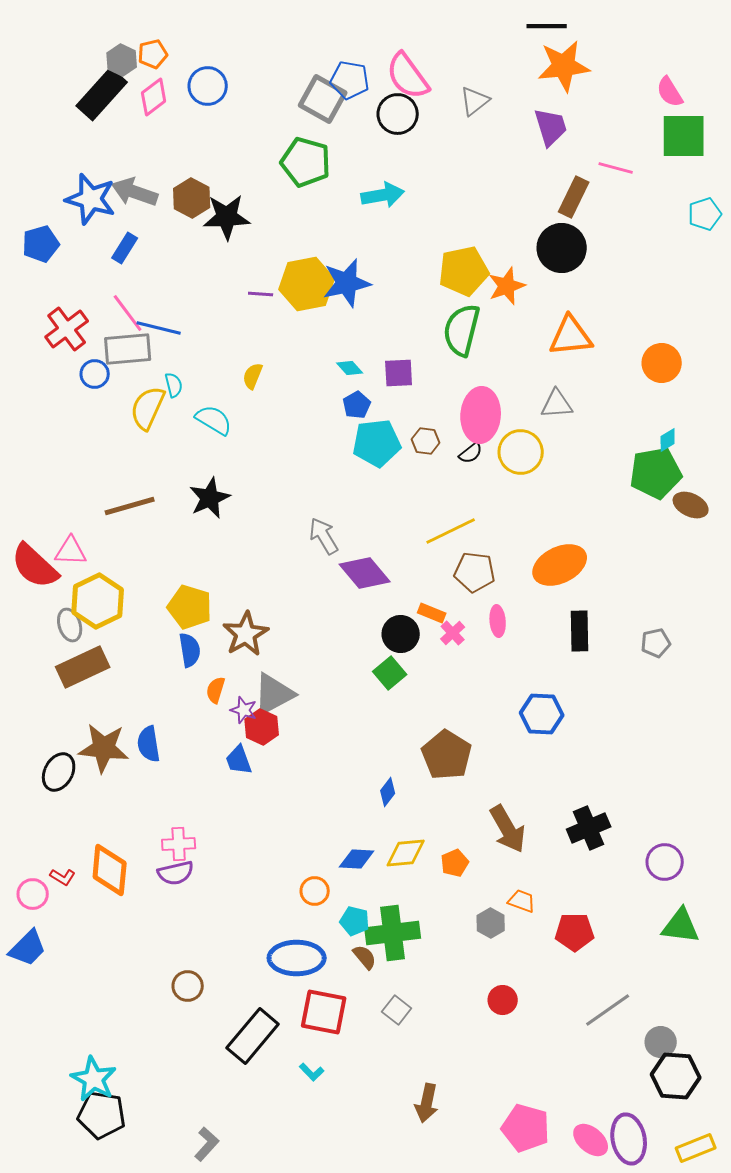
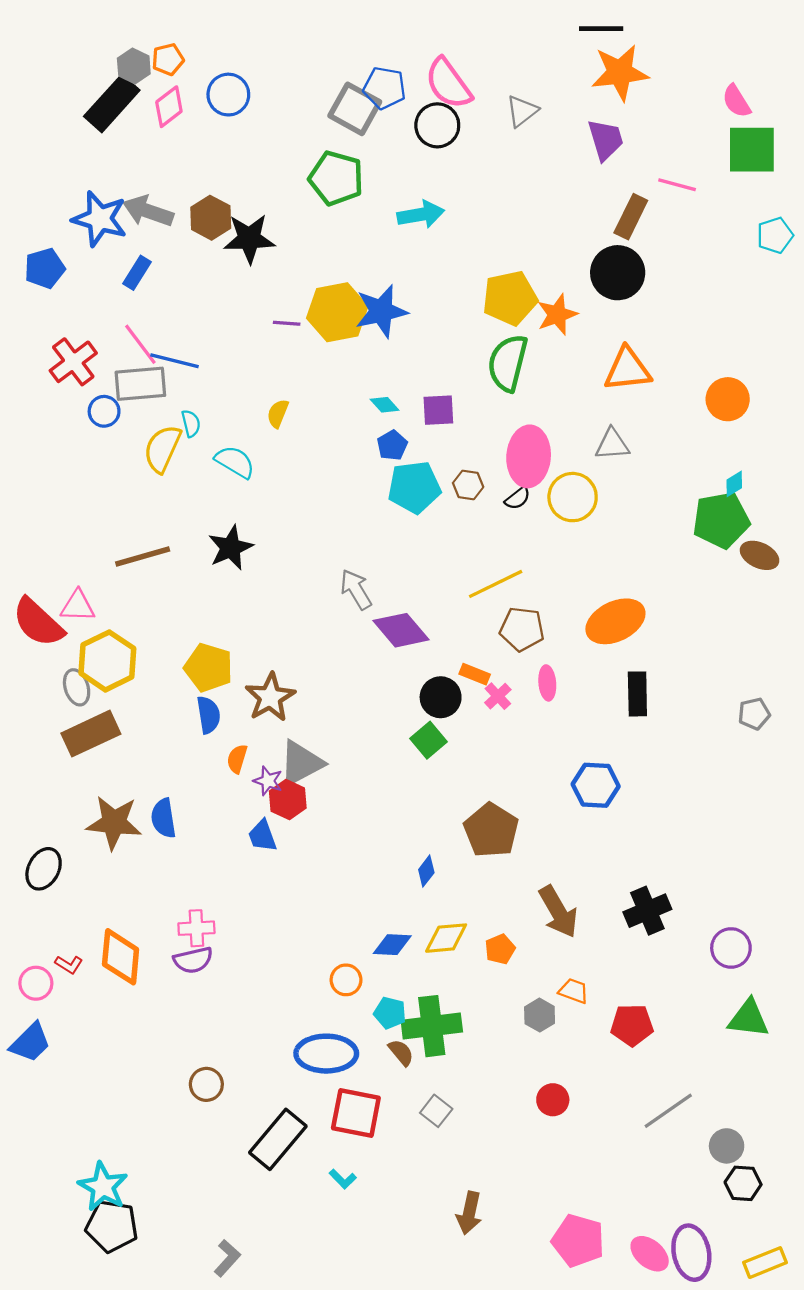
gray pentagon: (656, 643) -> (754, 714), moved
black ellipse: (59, 772) -> (44, 869), moved
black hexagon: (676, 1076) -> (743, 1183), size x0.7

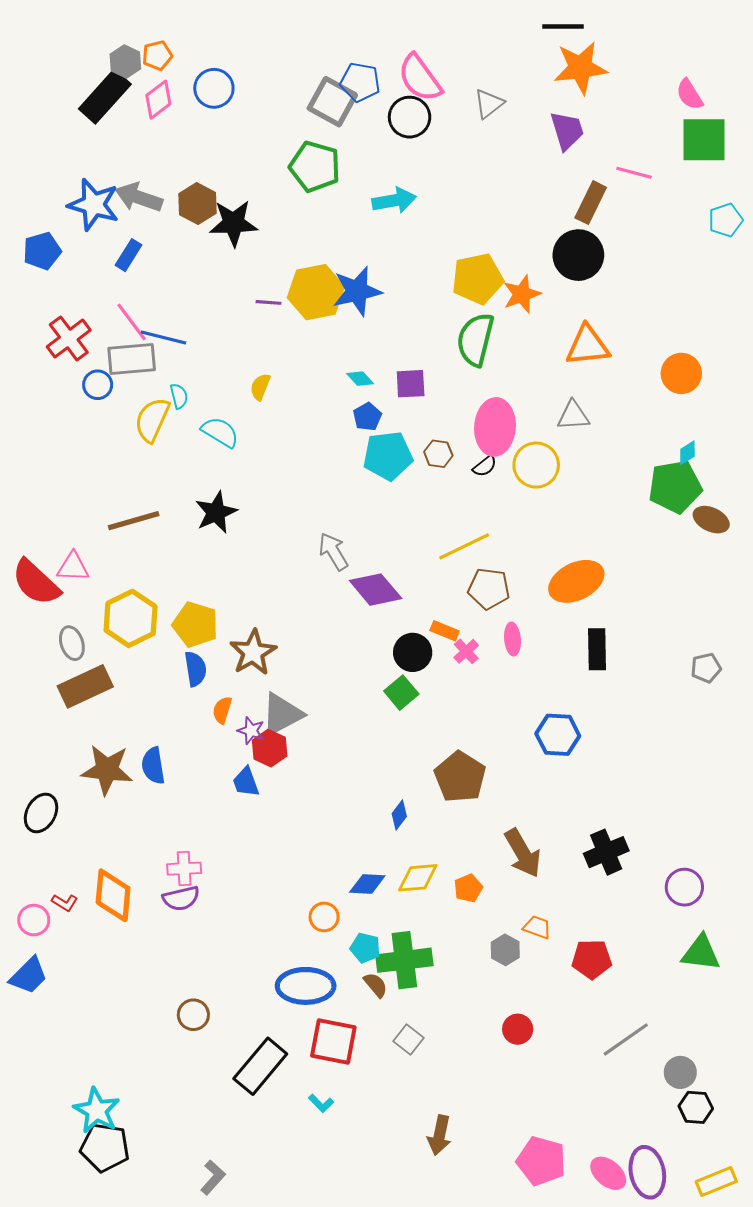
yellow hexagon: (107, 661) -> (131, 618), moved

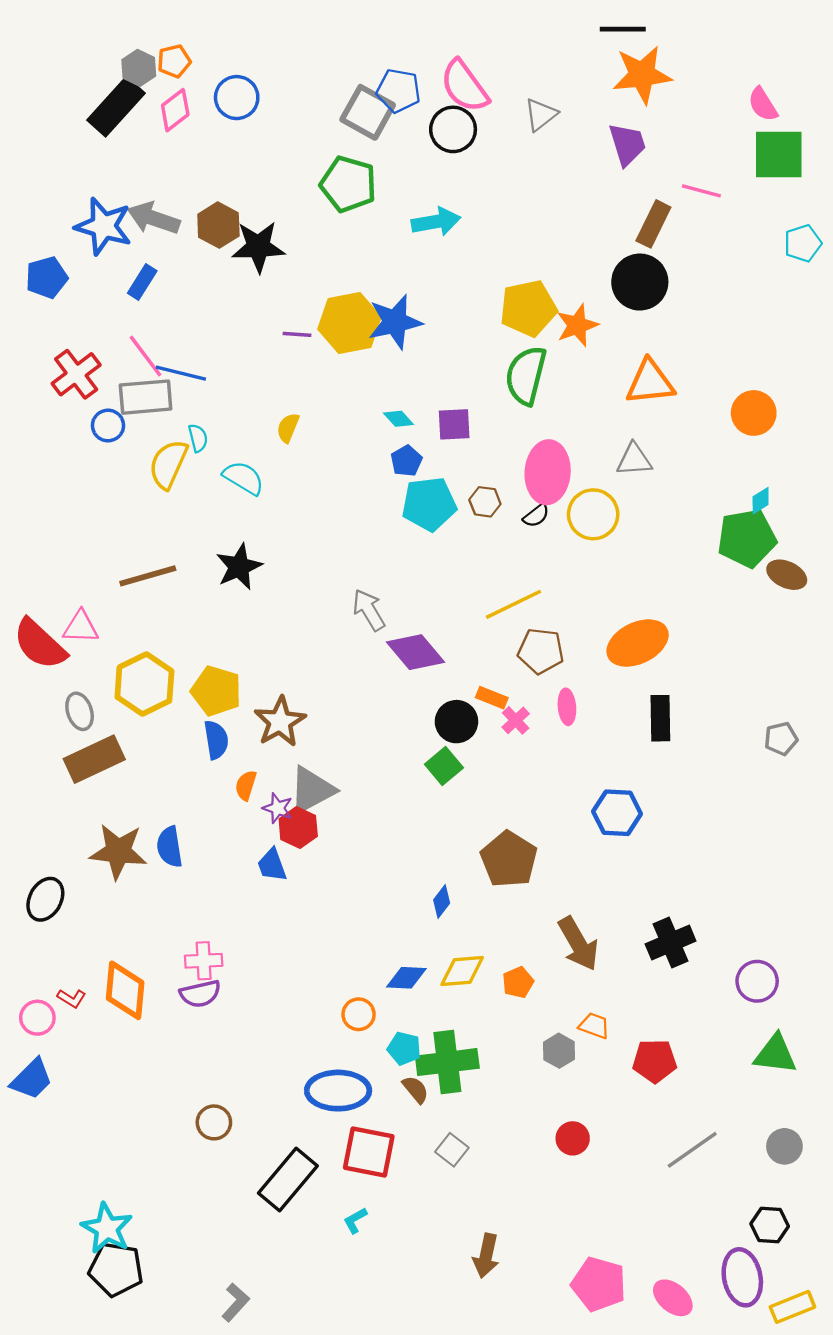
gray circle: (680, 1072) -> (784, 1146), moved
cyan L-shape: (321, 1103) -> (355, 1220), turned 105
purple ellipse: (647, 1172) -> (742, 1277), moved

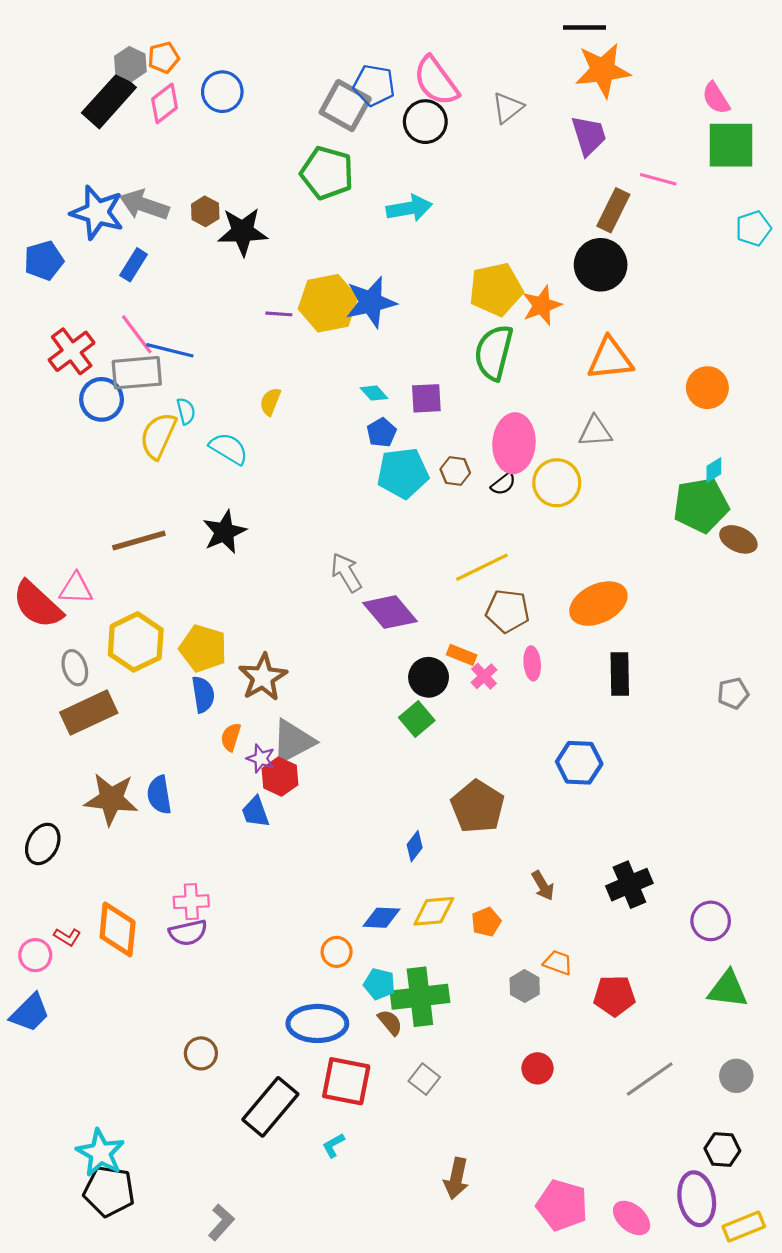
brown hexagon: (218, 225) -> (205, 211), size x0.7
blue circle: (108, 426) -> (102, 399), size x1.4
brown arrow: (578, 944) -> (543, 886), size x0.6

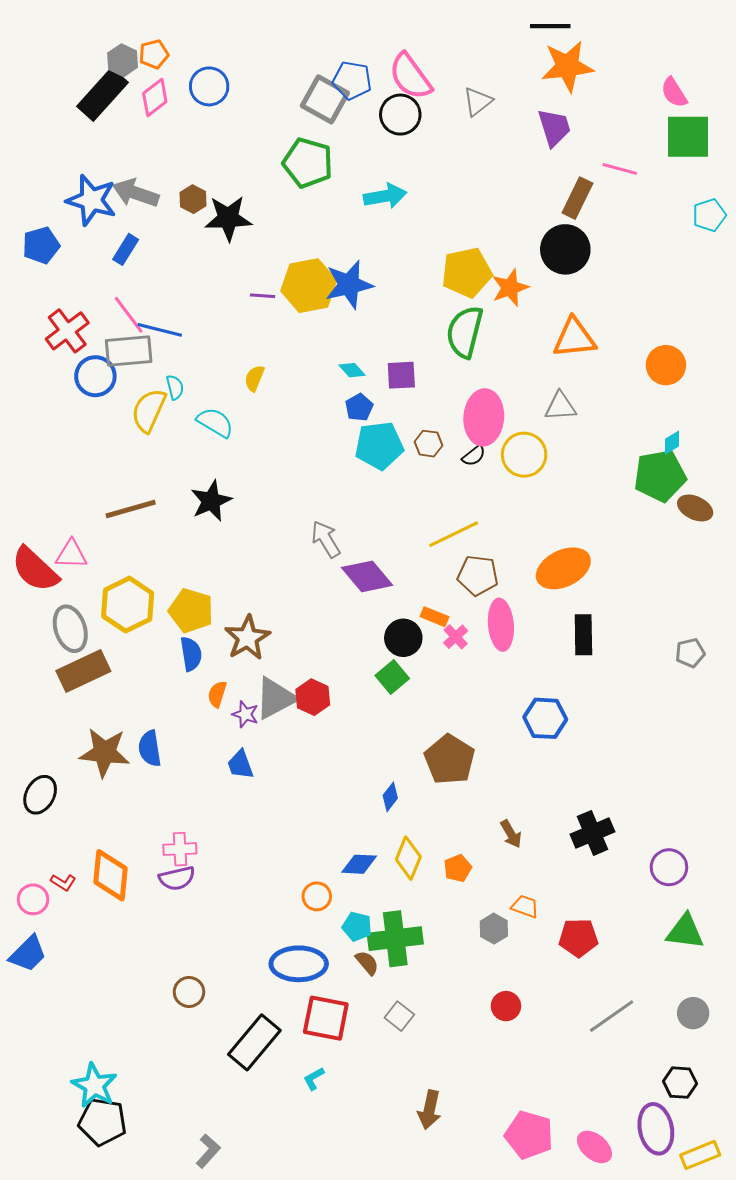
pink ellipse: (532, 663) -> (501, 625), size x1.6
gray ellipse: (75, 668) -> (70, 629), size x1.4
red hexagon: (280, 777) -> (313, 697), moved
yellow diamond: (434, 911) -> (408, 858), turned -63

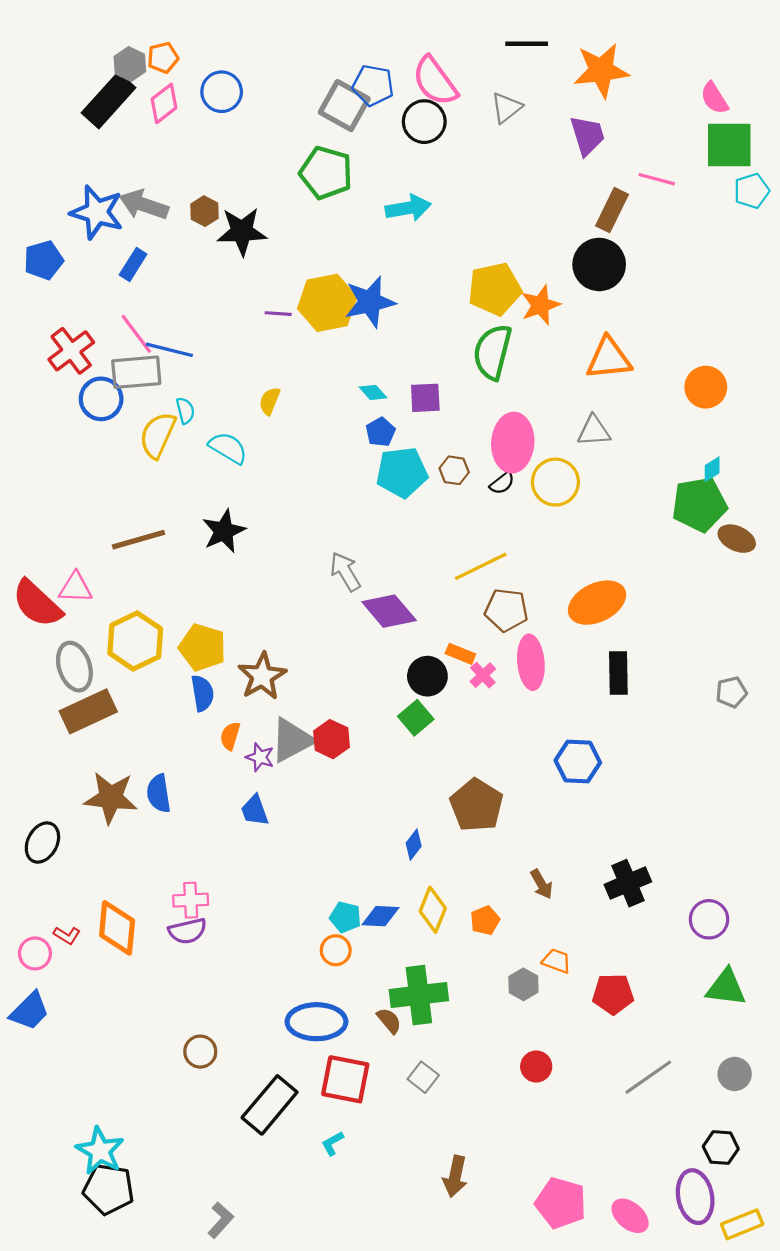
black line: (550, 26) -> (527, 44), moved
cyan pentagon: (709, 215) -> (752, 191), moved
cyan pentagon: (357, 927) -> (345, 917), moved

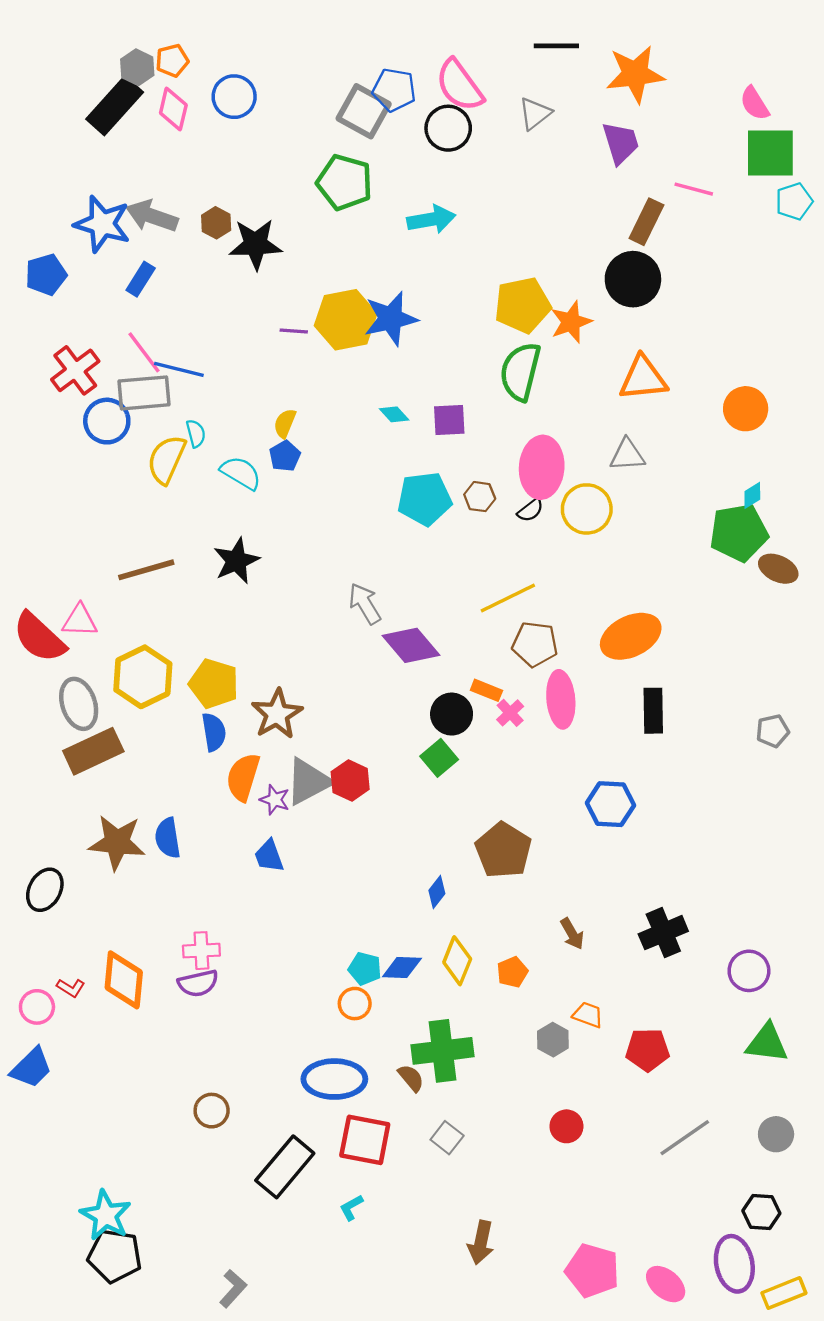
pink diamond: (164, 103) -> (173, 109), turned -39
blue pentagon: (381, 432) -> (285, 456), moved
orange semicircle: (230, 736) -> (243, 777), size x1.6

